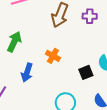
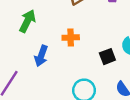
orange cross: (53, 56) -> (71, 38), turned -32

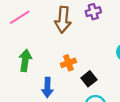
black square: (107, 57) -> (89, 79), moved

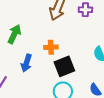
black square: (89, 79) -> (64, 66), size x1.5

